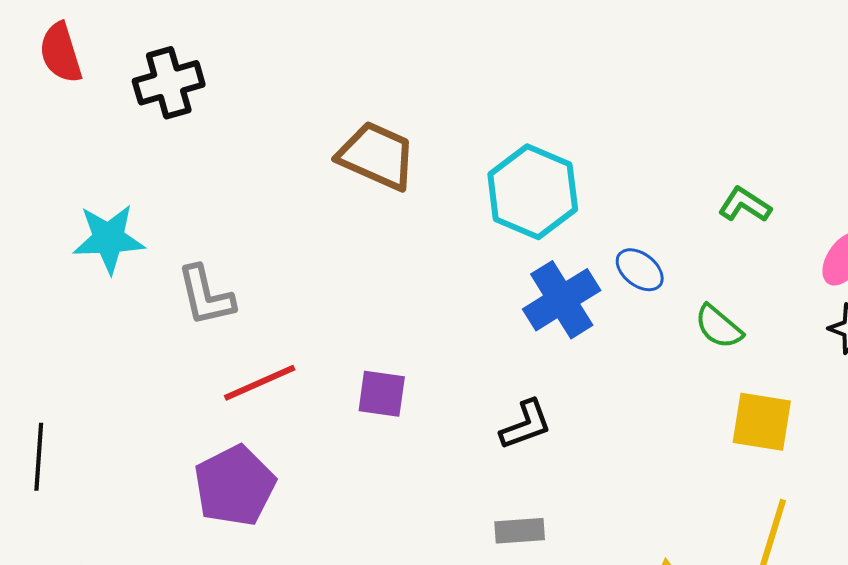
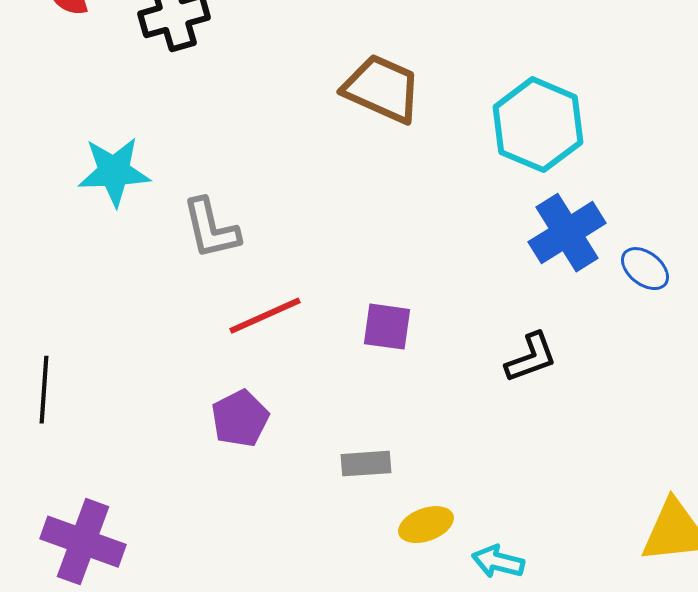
blue ellipse: (640, 270) -> (645, 269), moved
purple pentagon: (235, 486) -> (240, 419), size x0.7
gray rectangle: (520, 531) -> (366, 464), moved

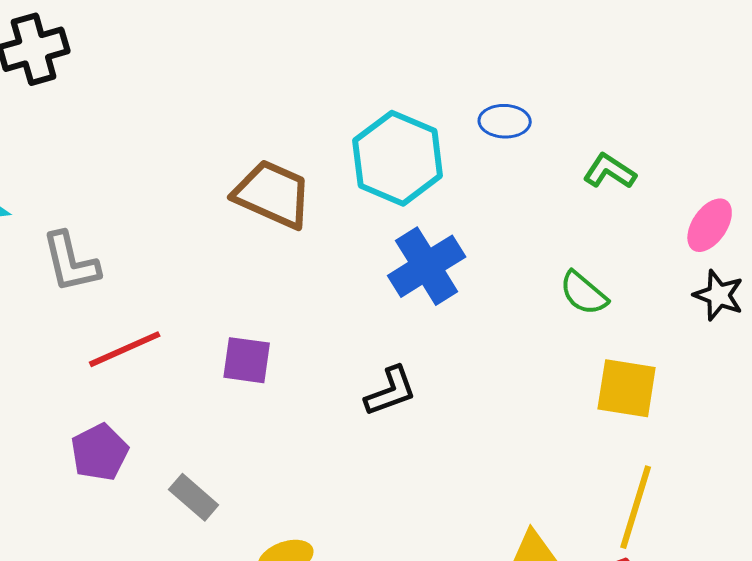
brown trapezoid: (382, 89) -> (273, 194), moved
blue ellipse: (645, 269) -> (505, 121), moved, turned -36
gray rectangle: (366, 464) -> (194, 497), moved, turned 45

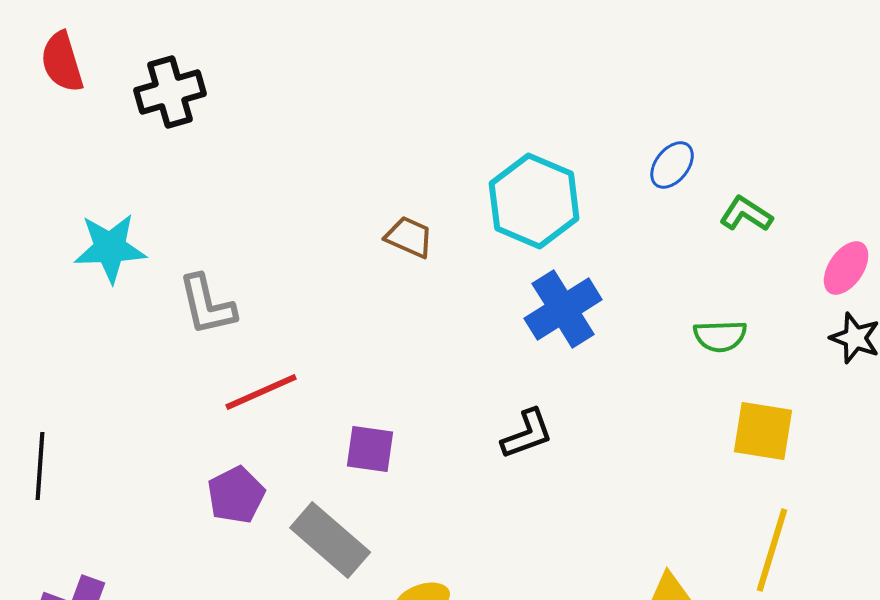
blue ellipse: (505, 121) -> (672, 165), moved, turned -54
brown trapezoid: (273, 194) -> (409, 237), size x0.6
green semicircle: (584, 293) -> (720, 336), turned -42
purple square: (247, 360) -> (370, 449), moved
gray rectangle: (194, 497) -> (330, 540), size x1.6

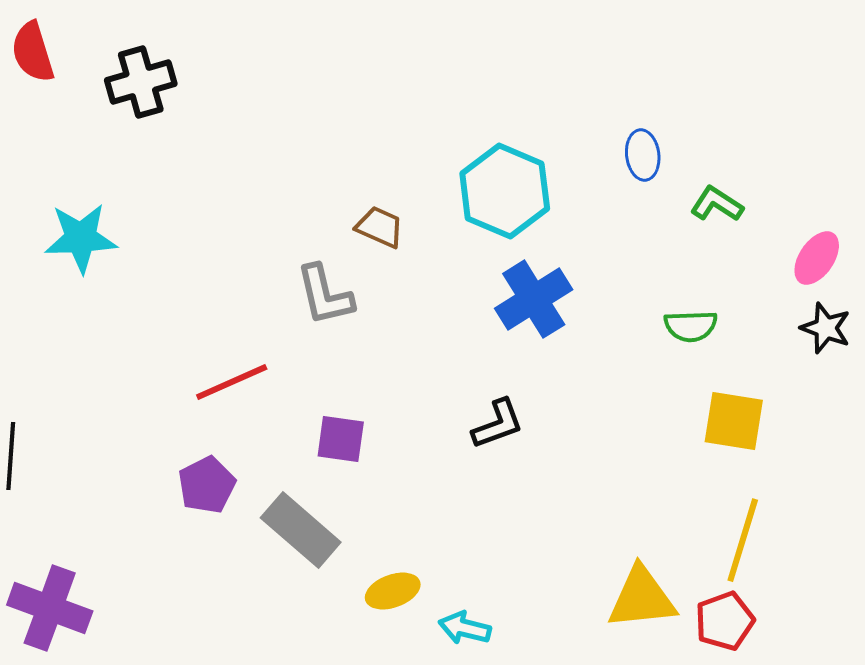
blue ellipse: (672, 165) -> (643, 155), turned -45
gray L-shape: (207, 305) -> (325, 295), moved

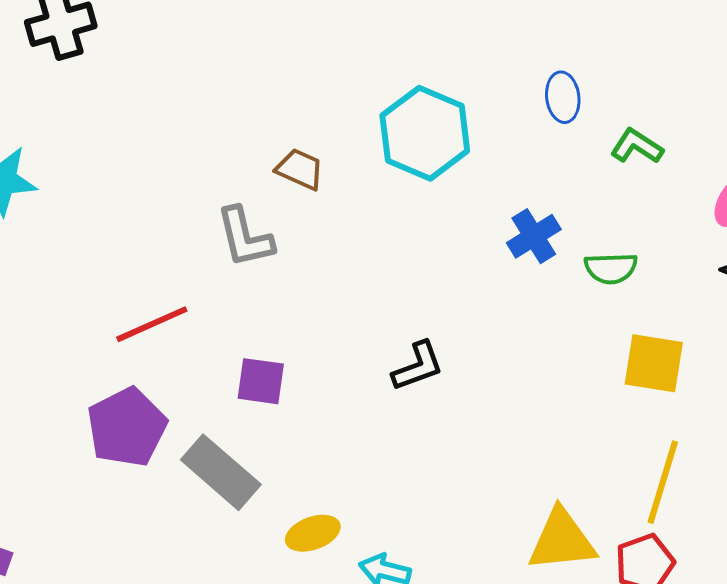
blue cross: (534, 299) -> (534, 236), moved, size x0.7
purple pentagon: (207, 485) -> (127, 427), size x1.4

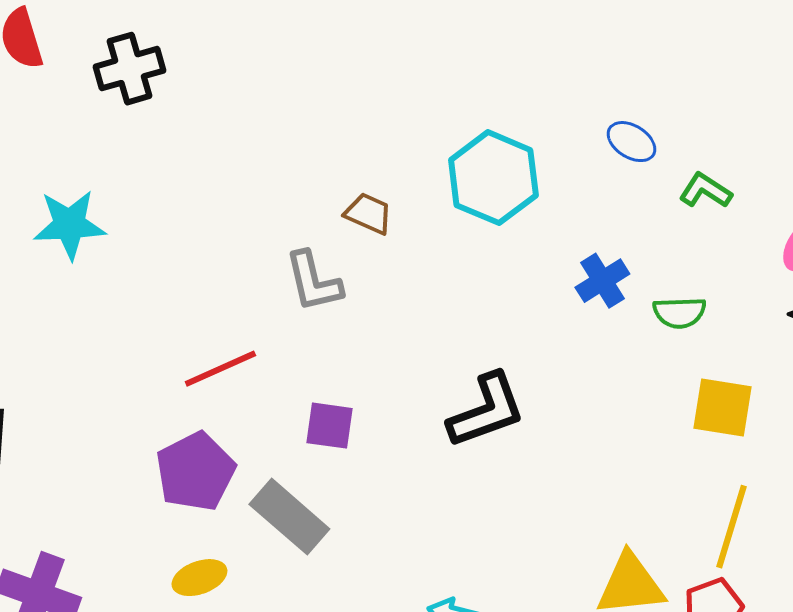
blue ellipse: (563, 97) -> (631, 142), turned -51
black L-shape: (418, 366) -> (486, 411), size x1.5
yellow ellipse: (313, 533) -> (199, 578), moved

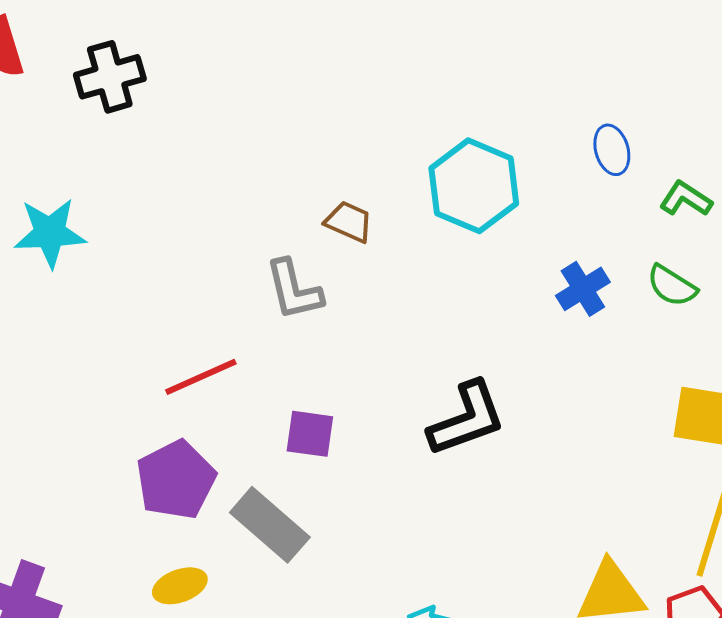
blue ellipse: (631, 142) -> (612, 150), turned 42
green semicircle: (679, 313) -> (672, 286), moved, turned 34

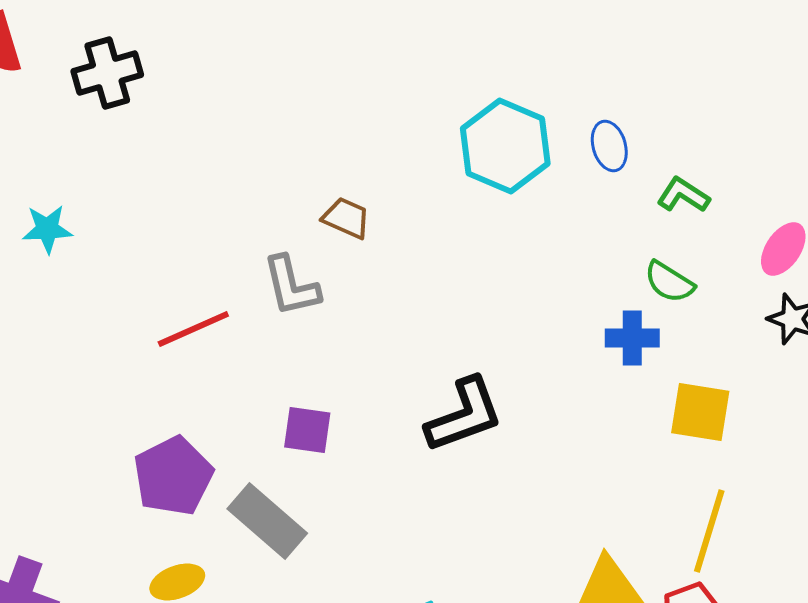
cyan hexagon: (474, 186) -> (505, 146), moved
cyan star: (50, 233) -> (47, 229), size x0.7
blue cross: (583, 289) -> (632, 338), moved, turned 32
red line: (201, 377) -> (193, 329), moved

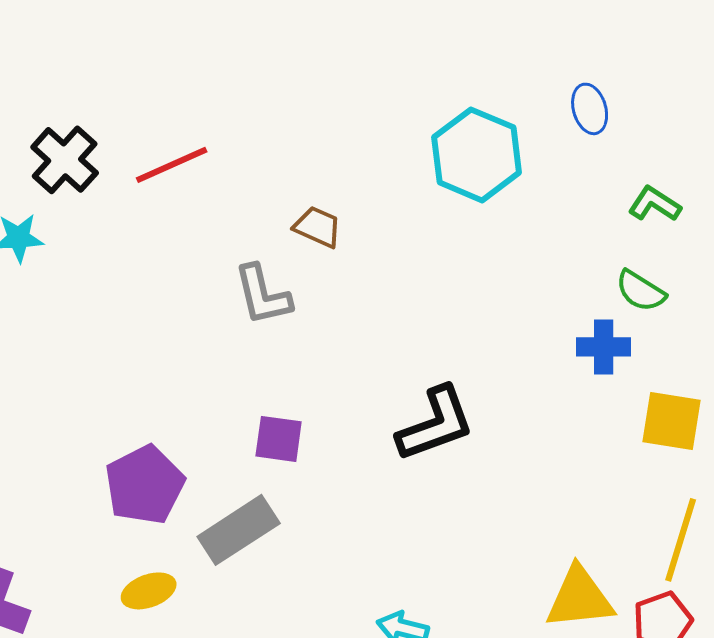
black cross: (107, 73) -> (65, 160), moved, turned -32
blue ellipse: (609, 146) -> (590, 109), moved
red line: (193, 329) -> (172, 165), moved
gray rectangle: (267, 521) -> (239, 530), turned -74

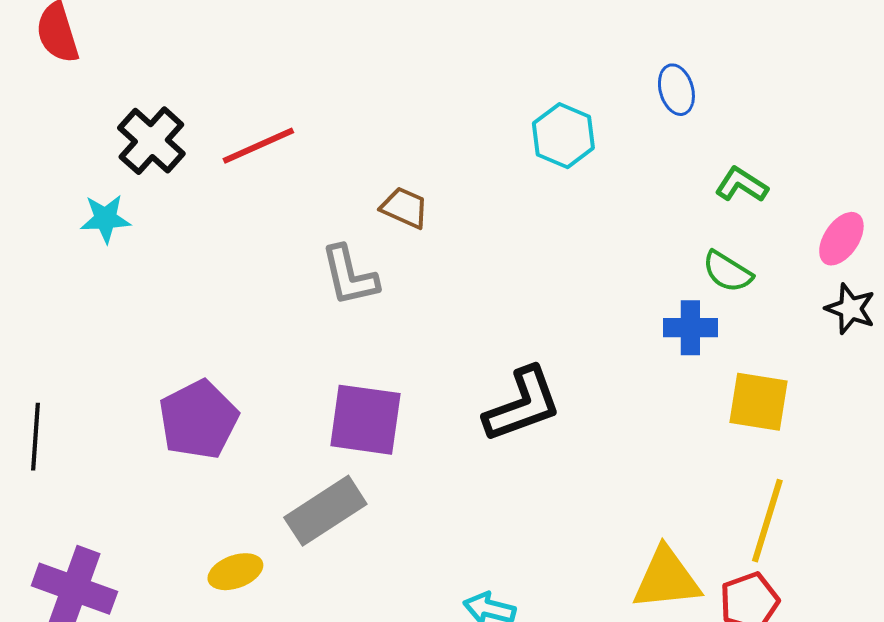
cyan hexagon: (477, 155) -> (563, 136), size x0.7
purple square: (279, 439) -> (365, 420), size x1.5
purple pentagon: (145, 485) -> (198, 420), moved

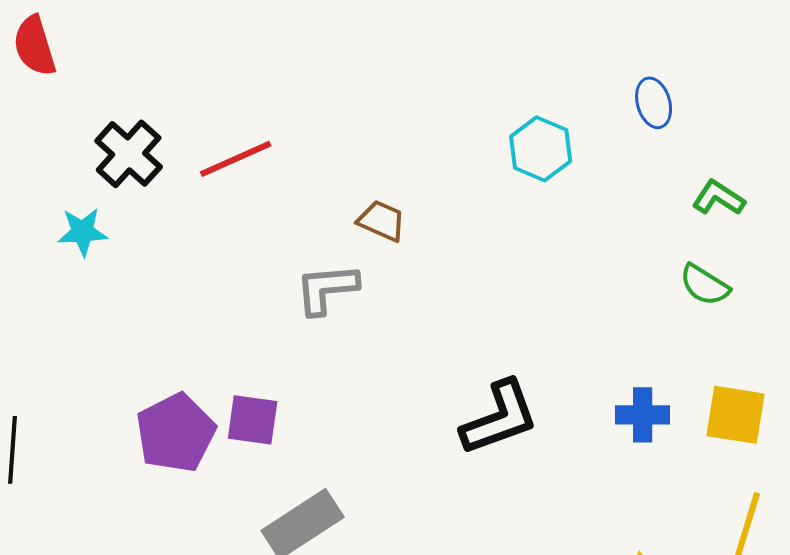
gray L-shape: (349, 276) -> (327, 289), turned 98
blue cross: (690, 328) -> (643, 415), moved
purple square: (365, 420) -> (253, 420), moved, size x0.7

